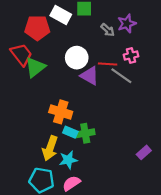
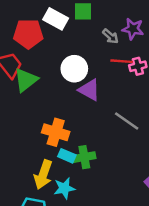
purple star: (127, 24) -> (133, 29), turned 30
red line: (108, 64) -> (122, 61), moved
gray line: (121, 76) -> (127, 121), moved

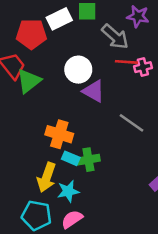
white rectangle: (56, 19) -> (59, 19), turned -55
purple star: (133, 29) -> (138, 16), moved
gray arrow: (110, 36) -> (115, 37), size x1.6

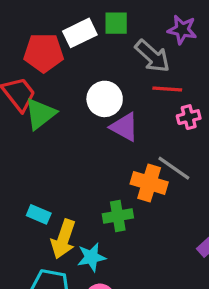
pink cross: (143, 67) -> (189, 117), moved
orange cross: (59, 134) -> (149, 183), moved
cyan rectangle: (71, 158) -> (39, 214), moved

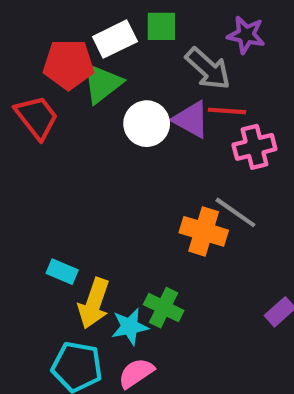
green triangle: (40, 114) -> (102, 83), moved
pink cross: (189, 117) -> (254, 147), size x1.4
purple triangle: (124, 127) -> (191, 119), moved
green cross: (118, 216) -> (164, 308), moved, turned 36

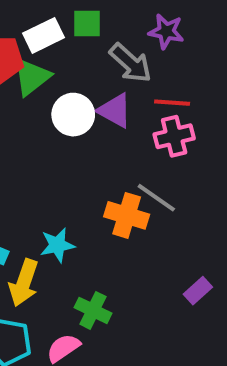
red line: (227, 111) -> (172, 103), moved
green cross: (164, 308) -> (93, 310), moved
cyan star: (130, 327) -> (57, 245), moved

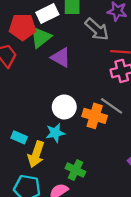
purple triangle: (115, 111) -> (61, 57), moved
white circle: (73, 115) -> (64, 107), moved

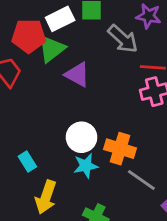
gray line: (112, 106) -> (141, 180), moved
cyan star: (55, 133) -> (86, 166), moved
cyan rectangle: (19, 137) -> (27, 161), moved, turned 35

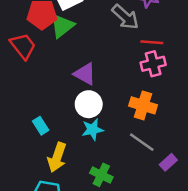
purple triangle: (77, 74) -> (85, 74), moved
orange cross: (120, 149) -> (143, 105), moved

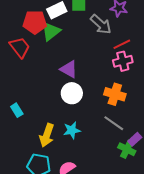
red line: (152, 42) -> (122, 44), turned -30
cyan rectangle: (41, 126) -> (17, 110), moved
cyan star: (92, 129) -> (72, 130), moved
green cross: (101, 175) -> (127, 149), moved

